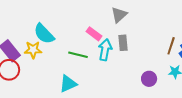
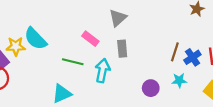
yellow star: (33, 50) -> (16, 46), moved
cyan arrow: (105, 50) -> (102, 71), moved

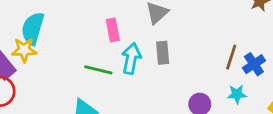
cyan semicircle: (35, 39) -> (33, 29), moved, turned 60
pink rectangle: (90, 39) -> (113, 30), moved, turned 42
cyan arrow: (102, 71) -> (131, 58), moved

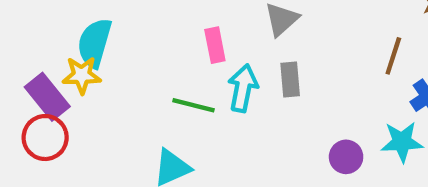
brown line: (231, 57) -> (393, 56), moved
cyan star: (237, 94) -> (402, 142), size x1.4

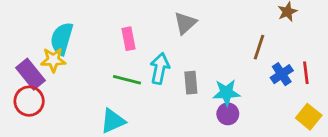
pink rectangle: (215, 45) -> (128, 39), moved
gray rectangle: (290, 79) -> (191, 83), moved
cyan star: (402, 142) -> (226, 93), moved

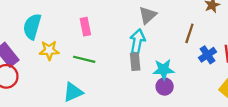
gray triangle: (185, 23) -> (148, 15), moved
yellow star: (53, 60) -> (49, 50), moved
cyan arrow: (160, 68) -> (137, 41), moved

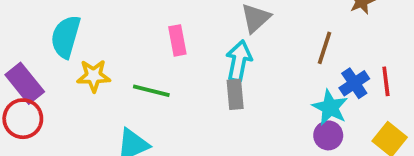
pink rectangle: (85, 27) -> (177, 40), moved
cyan star: (163, 70) -> (330, 107), moved, turned 30
purple circle: (165, 87) -> (328, 135), moved

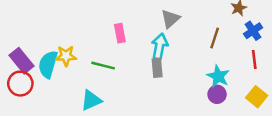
cyan semicircle: (66, 37) -> (48, 64), moved
blue cross: (354, 83) -> (253, 31), moved

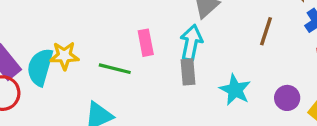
pink rectangle: (120, 33) -> (146, 43), moved
cyan star: (218, 76) -> (235, 90), moved
purple circle: (217, 94) -> (287, 98), moved

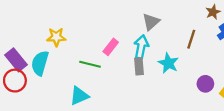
pink rectangle: (146, 43) -> (111, 47), turned 49
yellow star: (64, 56) -> (56, 37), moved
cyan star: (235, 90) -> (168, 63), moved

